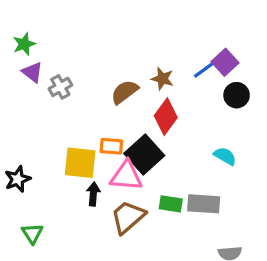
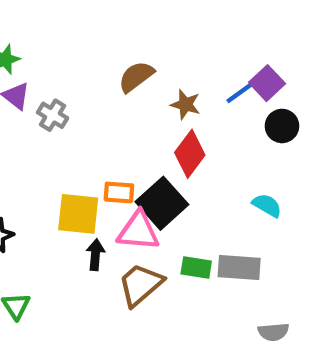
gray cross: (60, 87) -> (53, 115), turned -30
brown semicircle: (125, 92) -> (136, 77), moved

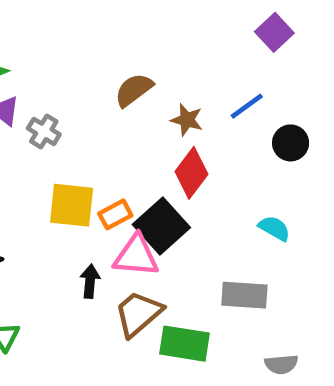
purple square: (267, 83) -> (274, 32), moved
orange rectangle: (119, 192) -> (115, 214), turned -32
yellow square: (78, 214) -> (72, 205), moved
green rectangle: (196, 268) -> (184, 344), moved, size x1.5

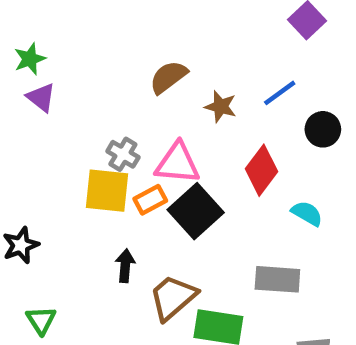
gray cross: (44, 131) -> (123, 154), moved
red diamond: (191, 173) -> (262, 170), moved
pink triangle: (136, 256) -> (177, 163), moved

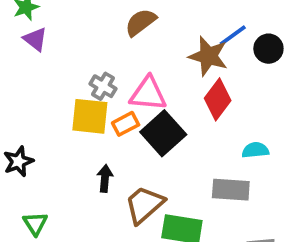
brown star: (221, 107) -> (208, 56), moved, size x1.5
black circle: (323, 129) -> (268, 49), moved
cyan semicircle: (307, 213) -> (255, 150), moved, turned -36

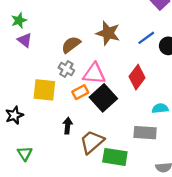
brown semicircle: (141, 22) -> (71, 45), moved
brown star: (208, 56) -> (108, 33), moved
yellow square: (90, 116) -> (44, 90), moved

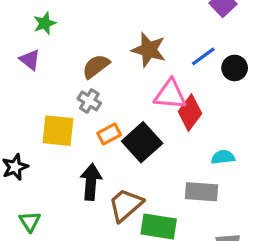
green star: (19, 20) -> (45, 23), moved
pink triangle: (94, 74) -> (170, 94), moved
black arrow: (68, 126) -> (91, 182), size x1.5

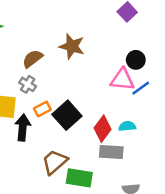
blue line: (203, 56) -> (141, 88), moved
pink triangle: (170, 94) -> (122, 80), moved
red diamond: (190, 113) -> (103, 129), moved
black arrow: (91, 182) -> (23, 127), moved

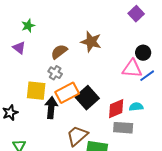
orange rectangle: (42, 109) -> (67, 93), size x1.6
red diamond: (103, 129) -> (116, 109), turned 30

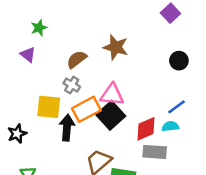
pink triangle: (132, 69) -> (112, 95), moved
blue line: (147, 76) -> (176, 107), moved

